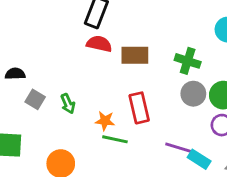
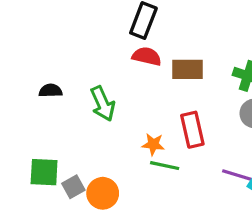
gray square: (35, 99) -> (73, 187), moved, turned 30
green arrow: (68, 104) -> (103, 104), moved, size x1.5

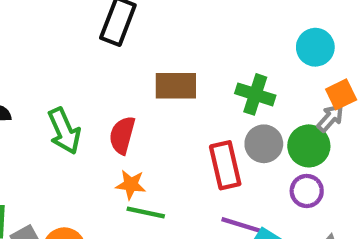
red semicircle: (147, 56) -> (122, 135), moved, turned -88
red rectangle: (192, 130) -> (225, 165), moved

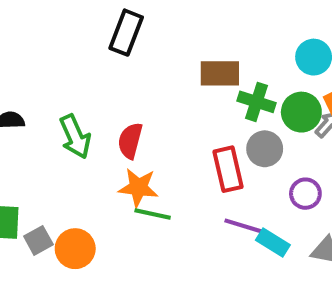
brown rectangle: (176, 86) -> (220, 73), moved
green circle: (309, 146) -> (301, 112), moved
orange star: (131, 185) -> (138, 187), size x1.4

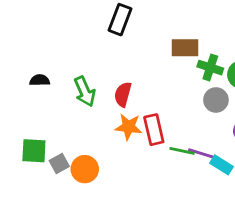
red rectangle: (228, 169) -> (154, 130), moved
green line: (153, 214) -> (182, 151), moved

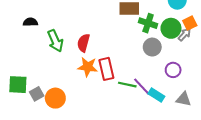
black semicircle: (40, 80) -> (30, 22), moved
purple line: (202, 154) -> (142, 87), turned 30

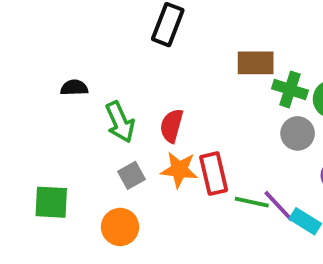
gray square: (37, 94) -> (131, 175), moved

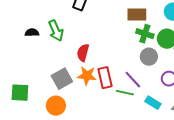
brown rectangle: (256, 63) -> (137, 15), moved
green arrow: (120, 122) -> (56, 31), moved
gray square: (131, 175) -> (62, 79), size x1.5
purple line: (278, 206) -> (133, 80), moved

